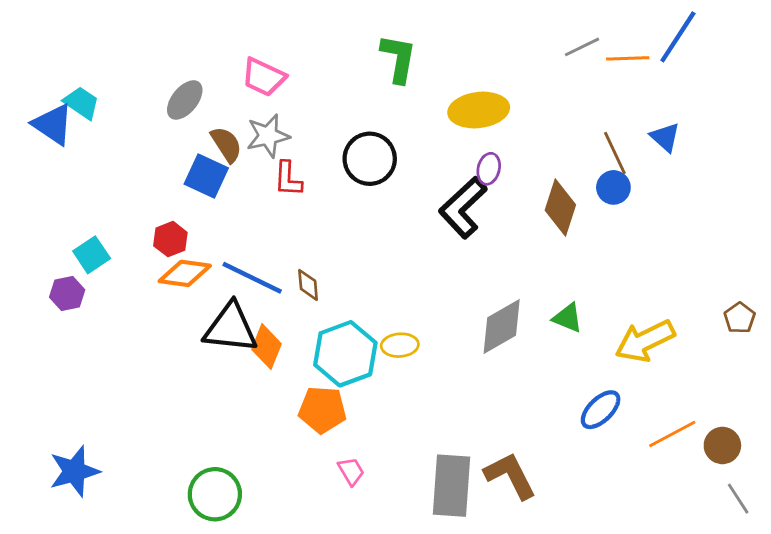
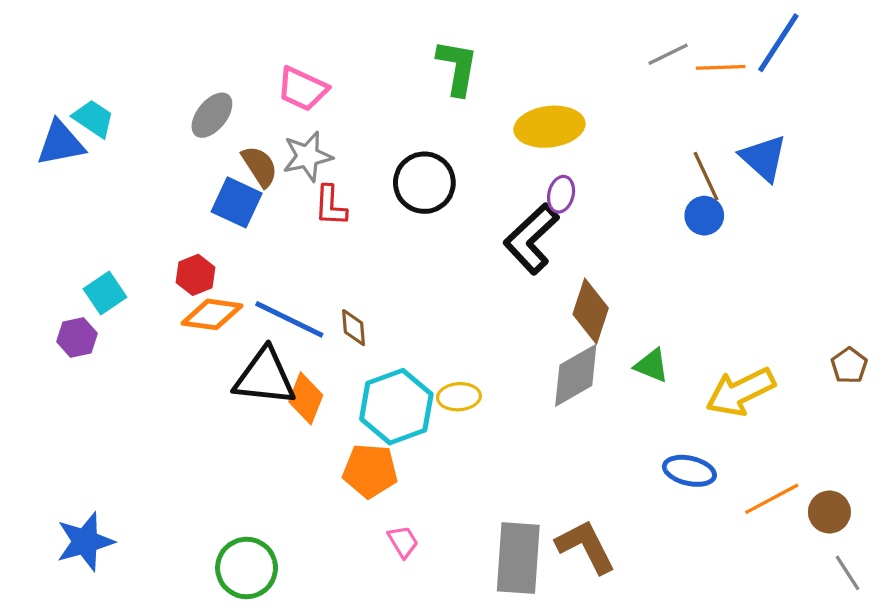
blue triangle: (53, 124) -> (60, 143), turned -45
blue triangle: (665, 137) -> (764, 158), size x1.4
brown diamond: (560, 208) -> (591, 311), moved
blue ellipse: (601, 410) -> (689, 471), turned 57

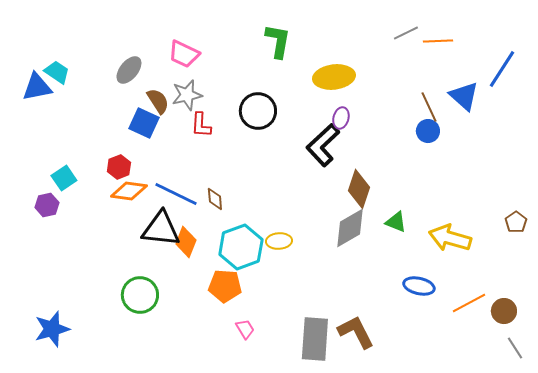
blue line: (778, 43) -> (502, 69), moved
yellow arrow: (740, 392) -> (450, 238), turned 42
green circle: (247, 568) -> (140, 295), moved

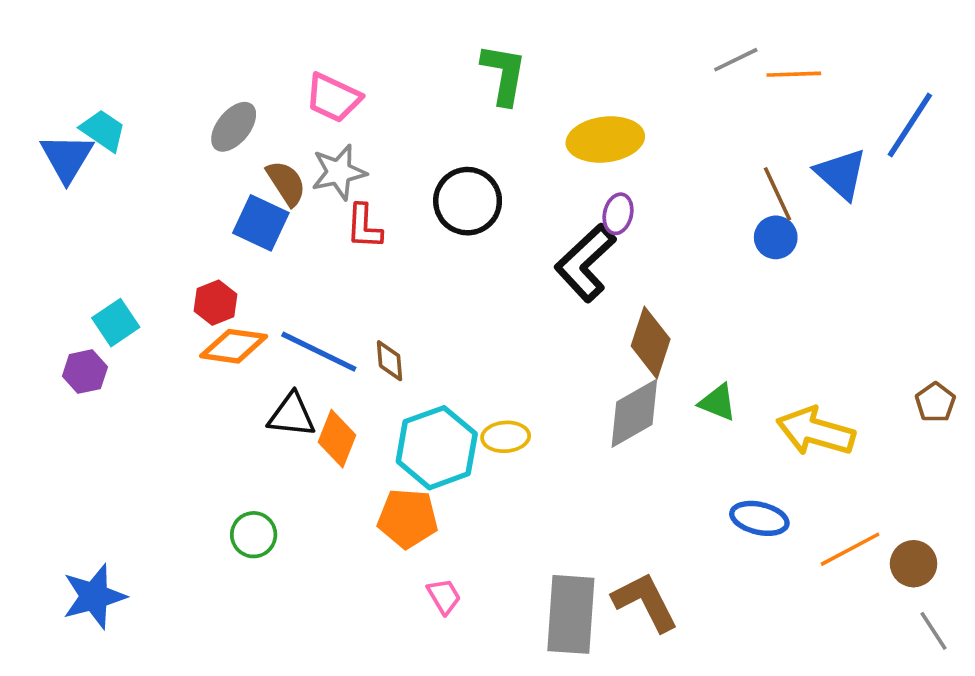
blue triangle: (37, 87) -> (67, 158), turned -48
black triangle: (161, 229) -> (292, 415), size x0.7
green circle: (140, 295) -> (254, 535), size x0.7

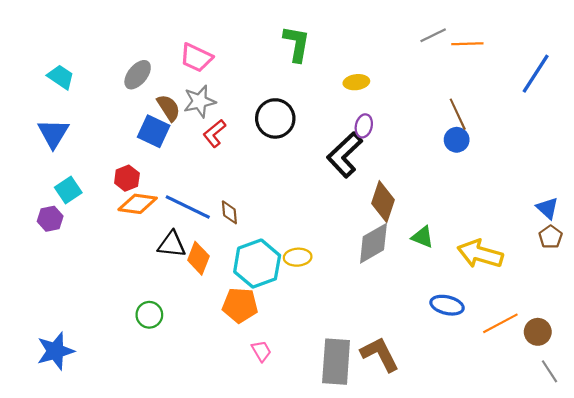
yellow ellipse: (605, 139) -> (356, 82), size x0.6
blue triangle: (67, 158) -> (53, 133), moved
blue triangle: (841, 174) -> (547, 208), moved, size x0.7
red L-shape: (364, 227) -> (214, 133), turned 48

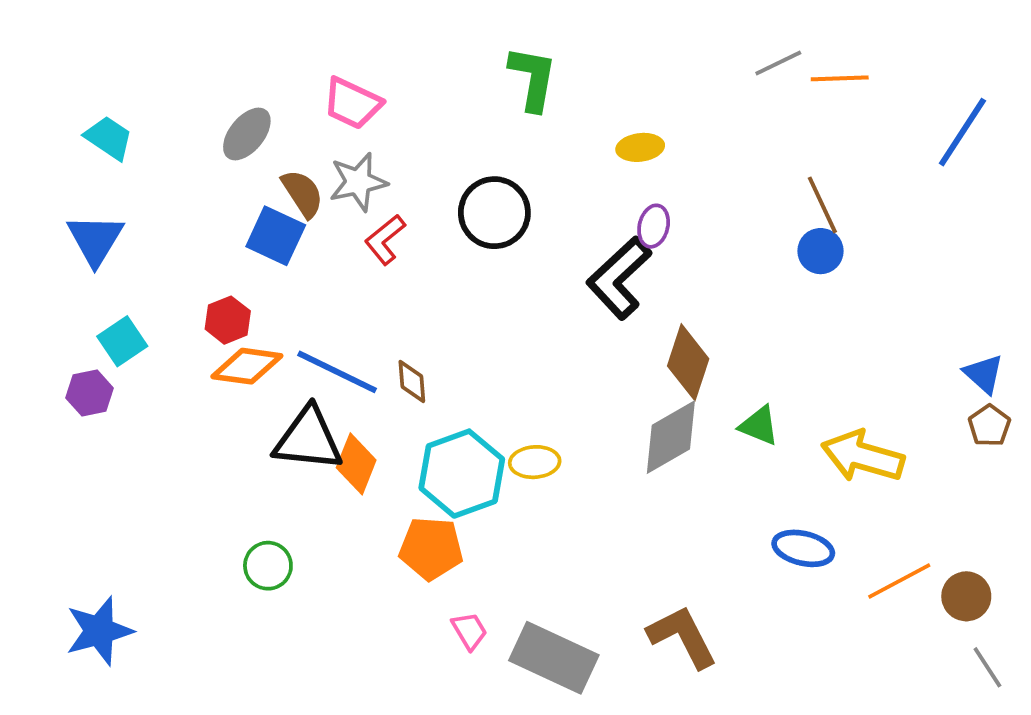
black triangle: (172, 244) -> (308, 439), size x1.4
gray rectangle: (336, 362) -> (554, 658), moved, turned -69

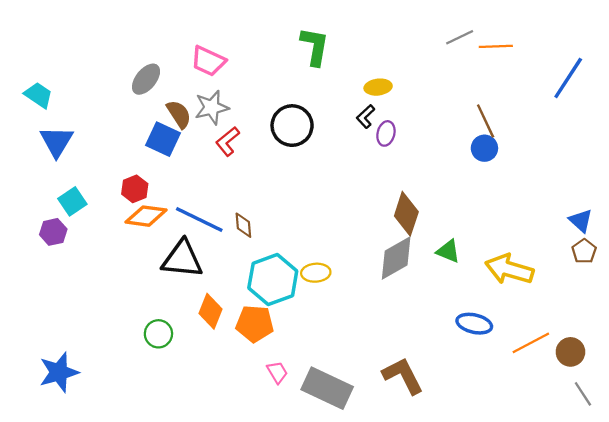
cyan trapezoid: (109, 138) -> (38, 95), moved
black L-shape: (619, 278) -> (366, 116), moved, size x0.5
orange diamond: (356, 464) -> (211, 311), moved

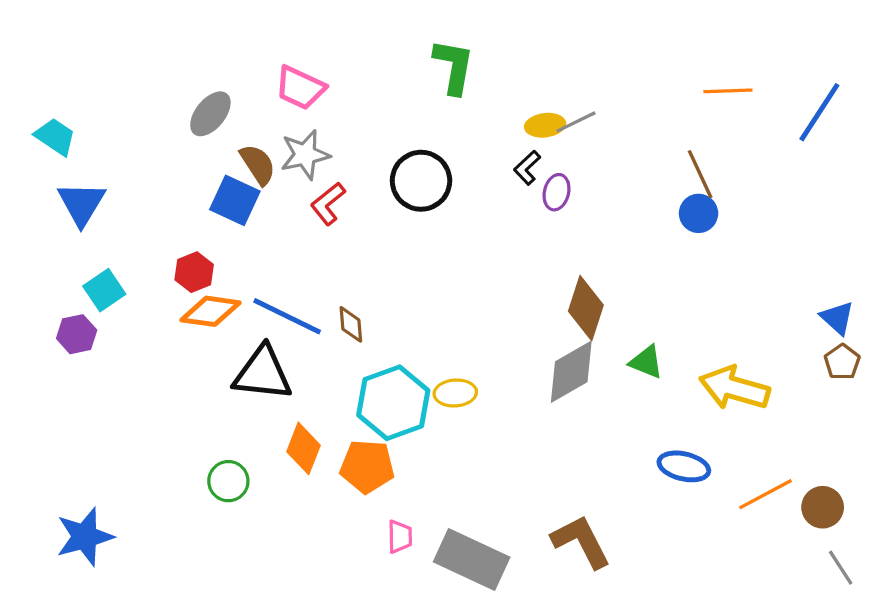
gray line: (460, 37) -> (576, 122), moved
orange line: (496, 46) -> (728, 91), moved
pink trapezoid: (277, 372) -> (400, 537), turned 30

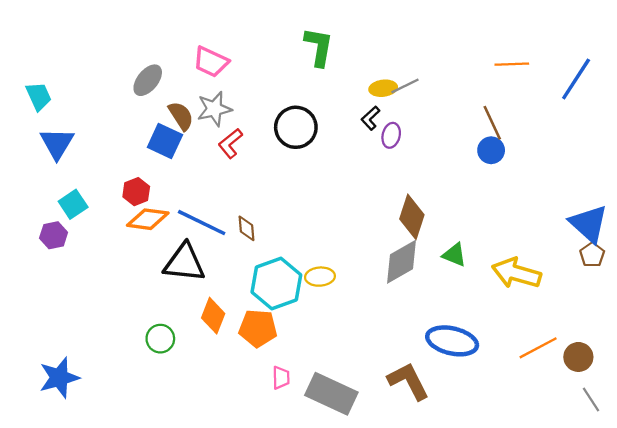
cyan trapezoid: (55, 137) -> (39, 96), turned 32
blue triangle: (837, 318) -> (589, 224), size x1.6
blue ellipse: (684, 466) -> (452, 341), moved, size x1.4

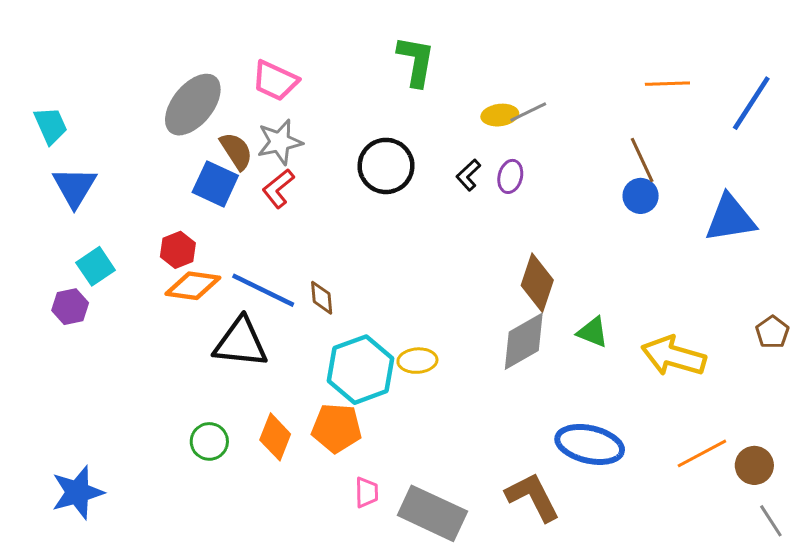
gray ellipse: (148, 80) -> (193, 105), size x1.5
black L-shape: (370, 118) -> (468, 175), moved
red L-shape: (230, 143) -> (278, 188), moved
blue triangle: (589, 224) -> (730, 218), moved, turned -51
orange diamond: (213, 316) -> (275, 437), moved

